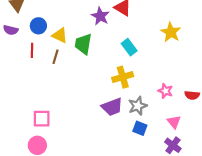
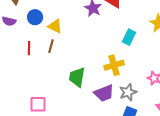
green trapezoid: (83, 44) -> (77, 77), moved
cyan rectangle: (129, 47) -> (129, 37), moved, turned 63
red line: (32, 50) -> (29, 48), moved

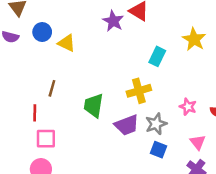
brown line: (51, 46) -> (52, 88), moved
red line: (29, 48) -> (35, 113), moved

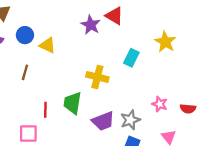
brown line: (52, 88) -> (25, 72), moved
yellow cross: (139, 91) -> (97, 77), moved, turned 30
red line: (35, 113) -> (45, 110), moved

